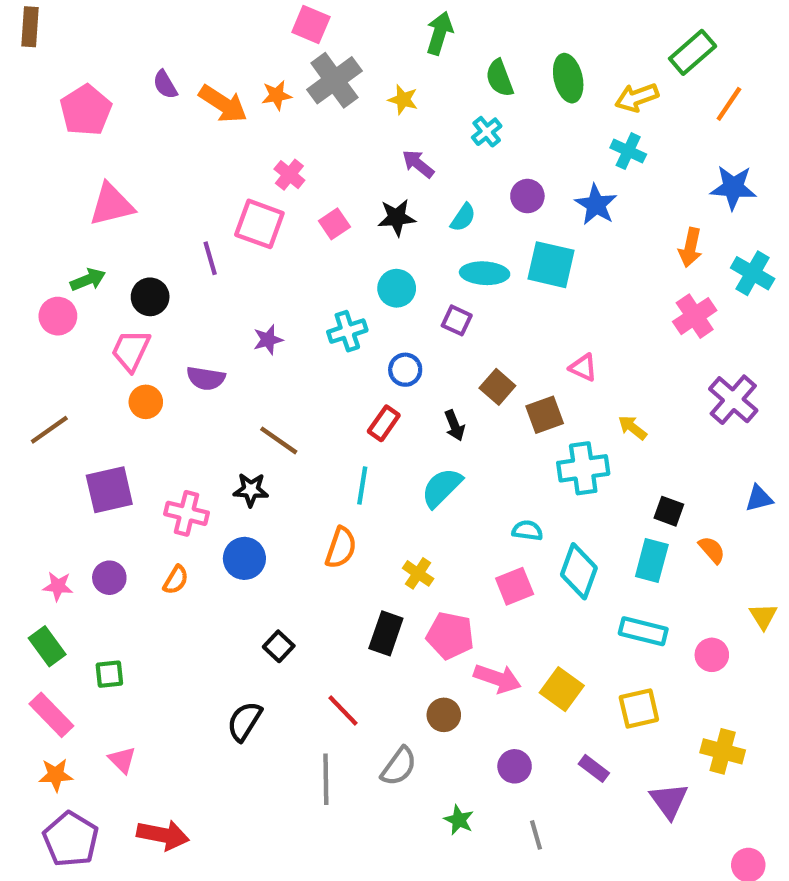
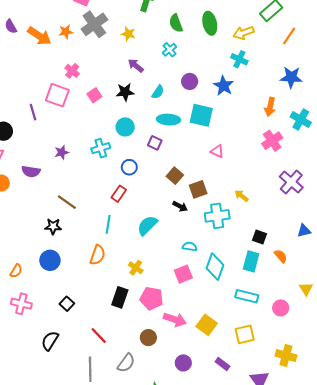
pink triangle: (583, 368) -> (217, 151), moved
black arrow: (455, 425) -> (180, 206), moved, turned -40
pink cross: (187, 513) -> (21, 304), moved

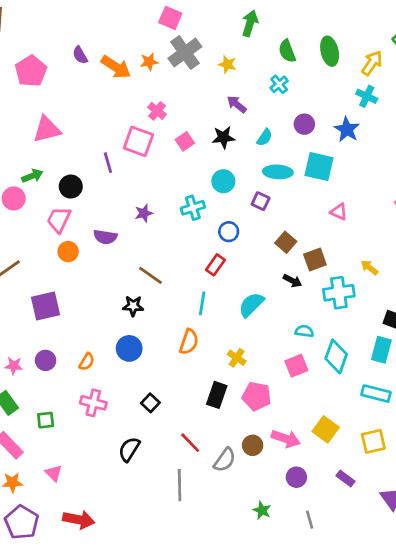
yellow arrow: (244, 33) -> (372, 63), turned 144
pink arrow: (175, 320) -> (286, 439), moved
gray semicircle: (126, 363) -> (225, 460), moved

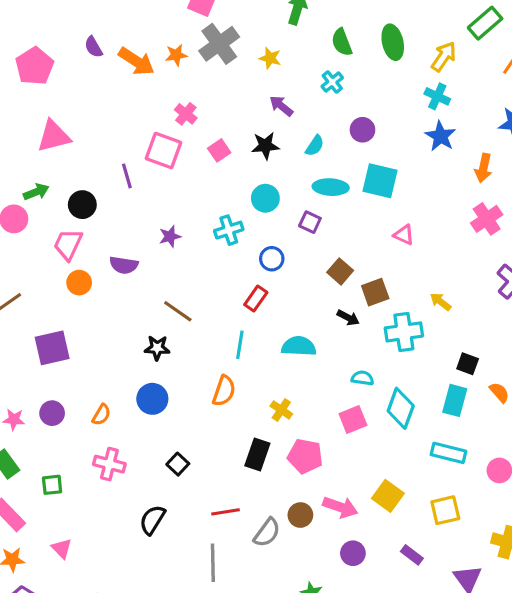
blue star: (347, 129) -> (440, 136), moved
cyan semicircle: (251, 305) -> (299, 346), turned 48
red line: (190, 443) -> (226, 512), turned -55

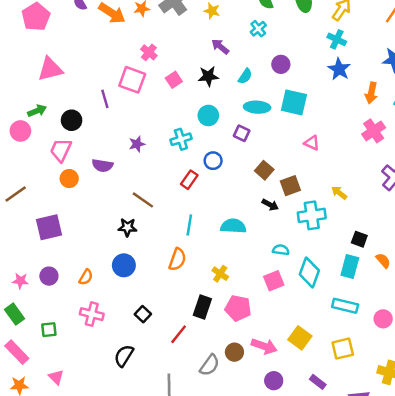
red rectangle: (256, 299) -> (189, 180), moved
red line: (226, 512) -> (179, 334), moved, turned -42

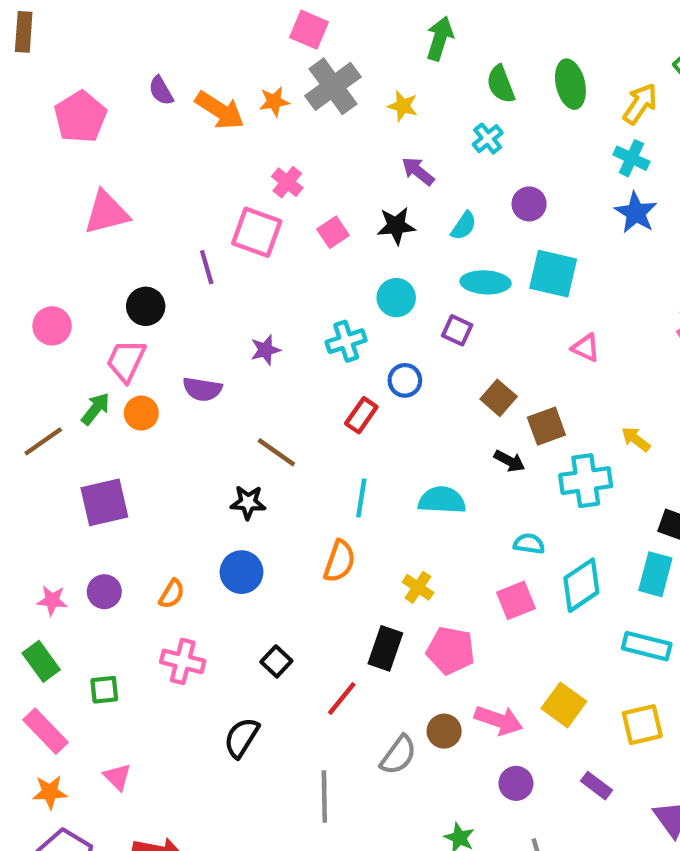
green arrow: (37, 111) -> (96, 409), moved, turned -30
cyan diamond: (309, 272) -> (581, 585), turned 36

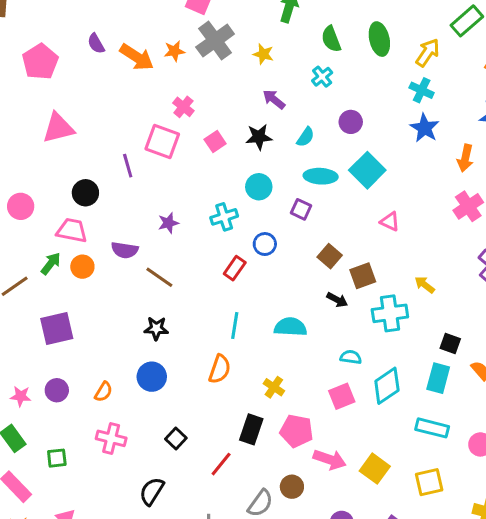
cyan square: (553, 274) -> (367, 170), turned 32
pink trapezoid: (126, 361) -> (72, 230), turned 76
brown line: (276, 452) -> (159, 277), moved
pink arrow: (499, 720) -> (330, 460), moved

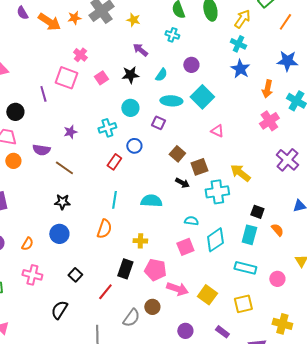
cyan cross: (322, 77) -> (172, 35), turned -32
yellow arrow: (425, 285) -> (240, 173), size x1.5
yellow cross: (274, 387) -> (140, 241), turned -32

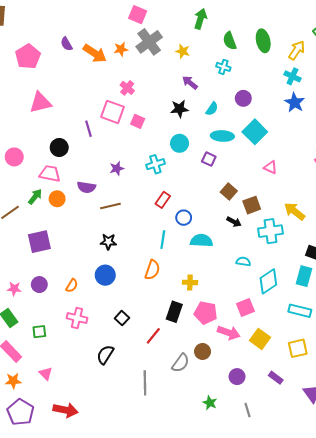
pink square: (101, 78) -> (138, 121), moved, turned -32
blue circle: (134, 146) -> (184, 218), moved
brown line: (64, 168) -> (110, 206), turned -48
pink square: (185, 247) -> (245, 308), moved

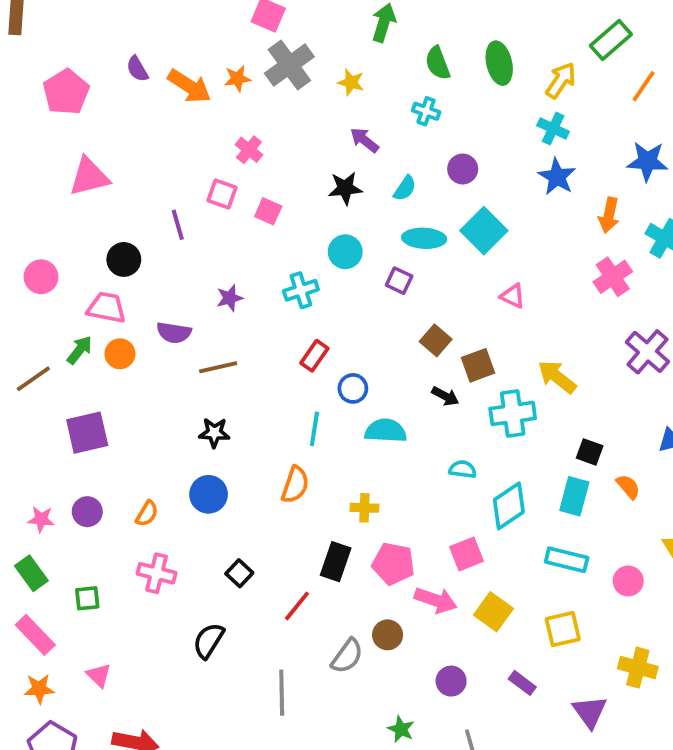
pink square: (113, 112) -> (222, 194), size x0.7

